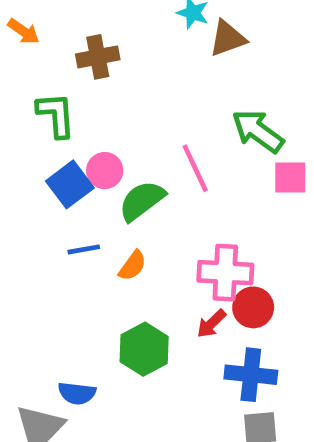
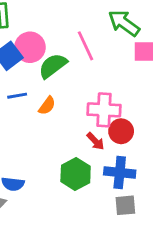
pink circle: (105, 171) -> (30, 47), size x1.4
red arrow: (211, 324) -> (95, 141), turned -90
green hexagon: (144, 349) -> (76, 174), moved

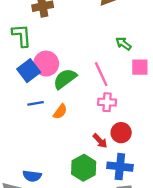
green arrow: (124, 23) -> (123, 44), size x0.6
pink line: (85, 46) -> (101, 74), moved
pink cross: (104, 110) -> (107, 102), moved, size x0.7

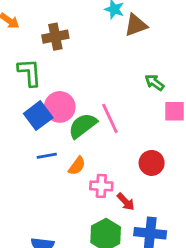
pink line: (101, 74) -> (110, 118), moved
pink cross: (107, 102) -> (101, 186), moved
red circle: (121, 133) -> (152, 163), moved

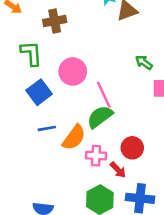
pink circle: (60, 107) -> (73, 71), moved
green semicircle: (83, 126) -> (100, 117), moved
red circle: (152, 163) -> (132, 148), moved
orange semicircle: (77, 166) -> (74, 137), size x1.5

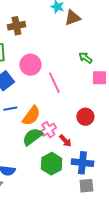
green semicircle: (100, 117) -> (32, 137), moved
red circle: (132, 148) -> (85, 117), moved
pink cross: (96, 156) -> (48, 130), turned -35

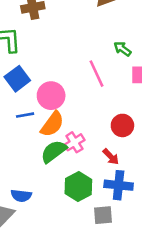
pink circle: (30, 65) -> (51, 96), moved
pink line: (54, 83) -> (96, 74), moved
red arrow: (65, 141) -> (111, 157), moved
gray square: (86, 186) -> (103, 215), moved

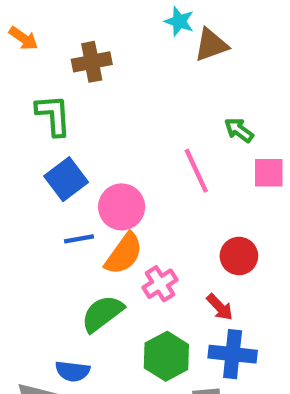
green semicircle: (54, 151) -> (102, 314), moved

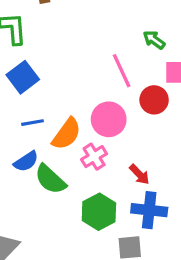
pink circle: (122, 207) -> (109, 119), moved
red circle: (239, 256) -> (154, 100), moved
green semicircle: (102, 314) -> (50, 179), turned -100
blue semicircle: (73, 371) -> (26, 161), moved, turned -40

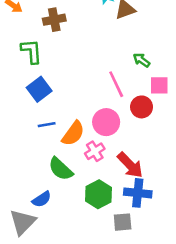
blue semicircle: (26, 161) -> (42, 199), moved
red arrow: (139, 174) -> (130, 165), size x1.6

